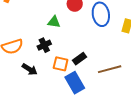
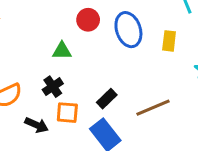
orange square: (61, 64) -> (67, 113), moved

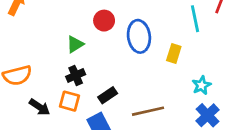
green triangle: (62, 51) -> (75, 44), turned -42
black cross: (53, 87) -> (76, 75), moved

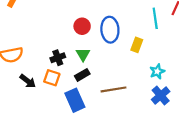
red circle: (104, 21) -> (82, 26), moved
green triangle: (75, 44) -> (83, 54), moved, turned -32

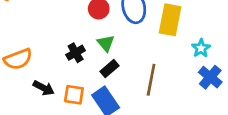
yellow rectangle: (137, 45) -> (170, 20), size x1.6
orange square: (52, 78) -> (74, 95), moved
brown line: (114, 89) -> (151, 80), turned -60

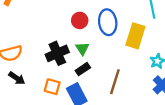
black cross: (76, 53) -> (57, 53), size x1.5
black arrow: (44, 88) -> (17, 78), moved

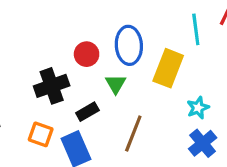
red circle: (80, 20) -> (87, 54), moved
green triangle: (82, 49) -> (116, 84), moved

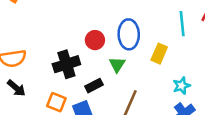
yellow rectangle: (168, 68) -> (159, 54), size x0.7

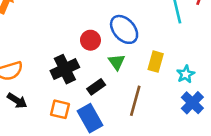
blue ellipse: (129, 34) -> (124, 29), turned -32
yellow rectangle: (159, 54) -> (156, 62), moved

